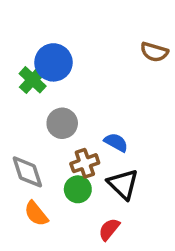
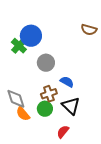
gray circle: (62, 123) -> (46, 63), moved
orange semicircle: (36, 214) -> (23, 114), moved

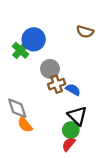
brown semicircle: (89, 30) -> (85, 32), moved
brown cross: (49, 94) -> (57, 84), moved
green circle: (45, 109) -> (71, 130), moved

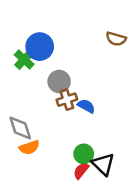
brown semicircle: (85, 32) -> (116, 39), moved
black triangle: (77, 116) -> (103, 164), moved
orange semicircle: (25, 125) -> (29, 147), turned -70

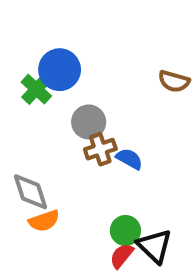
brown semicircle: (116, 39) -> (174, 81), moved

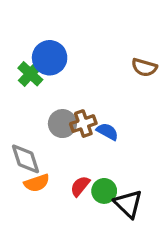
gray circle: (89, 122) -> (62, 124), moved
red semicircle: (122, 256) -> (80, 186), moved

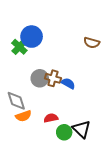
brown cross: (83, 124) -> (53, 78), turned 35
red semicircle: (80, 186) -> (51, 118), turned 40
green circle: (104, 191) -> (64, 132), moved

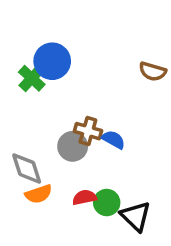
gray circle: (40, 78) -> (73, 146), moved
green circle: (64, 132) -> (107, 203), moved

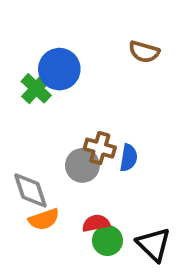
brown semicircle: (153, 71) -> (144, 52), moved
blue semicircle: (113, 140) -> (129, 158), turned 70
green circle: (107, 203) -> (107, 241), moved

